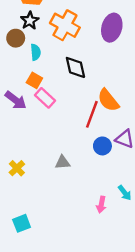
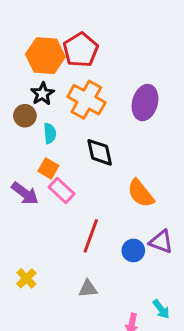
red line: (92, 114) -> (91, 236), moved
gray triangle: (63, 162) -> (88, 289), moved

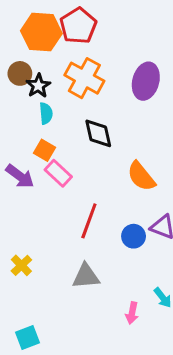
black star: (42, 94) -> (38, 86), moved
brown circle: (25, 116) -> (20, 73), moved
gray triangle: (88, 289) -> (86, 276), size x1.4

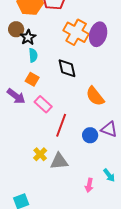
orange cross: (84, 78) -> (76, 32), moved
pink rectangle: (58, 173) -> (43, 104), moved
yellow cross: (21, 265) -> (40, 154), moved

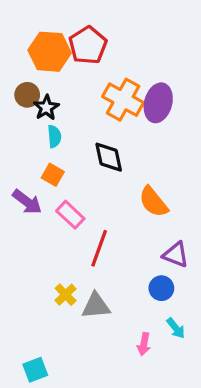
blue circle: (90, 135) -> (161, 288), moved

